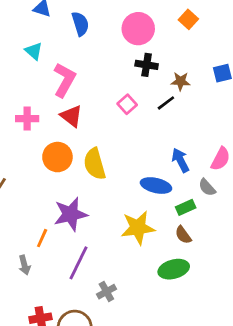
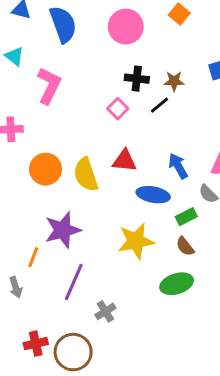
blue semicircle: (80, 24) -> (63, 24), size x1.4
black cross: (147, 65) -> (137, 79), moved
red triangle: (71, 116) -> (124, 161), moved, turned -30

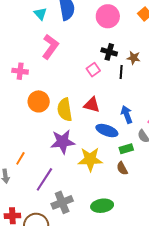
cyan triangle: (14, 56) -> (40, 14), moved
black line: (159, 105) -> (121, 72), turned -56
purple star: (63, 230) -> (63, 142), moved
green ellipse: (177, 284) -> (102, 206), moved
gray cross: (105, 311) -> (62, 202), size x1.5

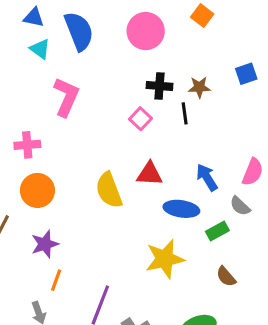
orange circle: (39, 101) -> (37, 190), moved
purple star: (63, 142) -> (45, 244), moved, size x0.7
brown semicircle: (122, 168) -> (226, 277), moved

